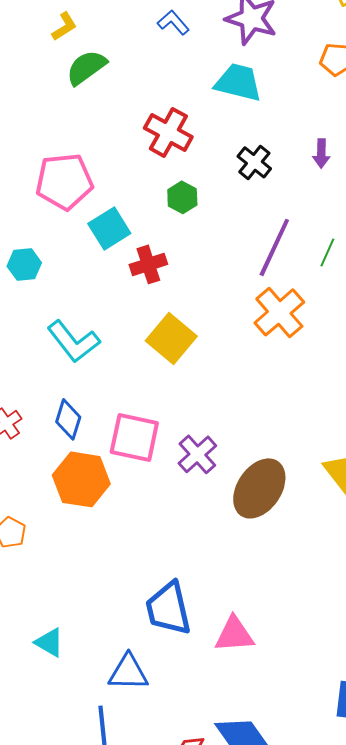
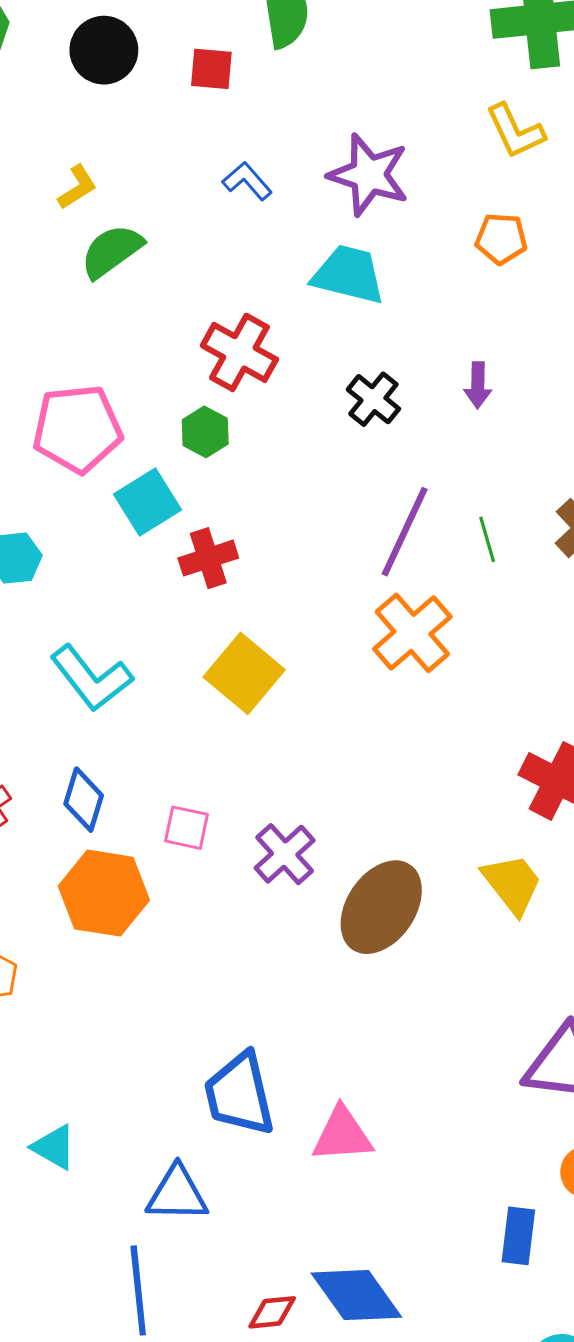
green hexagon: (182, 197) -> (205, 432), moved
green line: (327, 252) -> (487, 539), turned -40
pink square: (134, 437) -> (186, 828), size x0.6

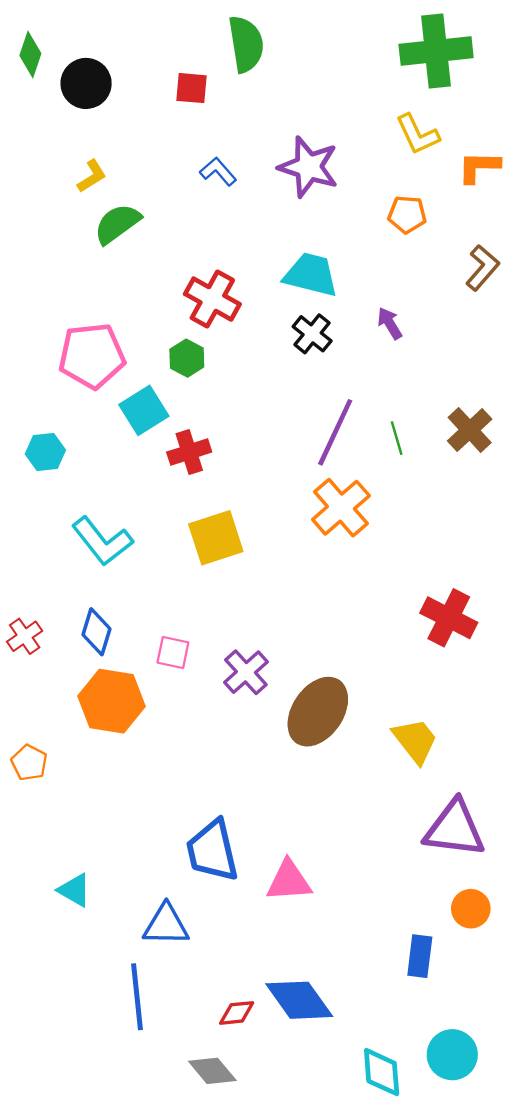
black circle: (104, 50) -> (86, 83), moved
cyan trapezoid: (349, 275) -> (311, 275), moved
purple arrow: (478, 385) -> (390, 323), turned 148
yellow square: (244, 673) -> (216, 538), turned 32
yellow trapezoid: (512, 884) -> (415, 741), moved

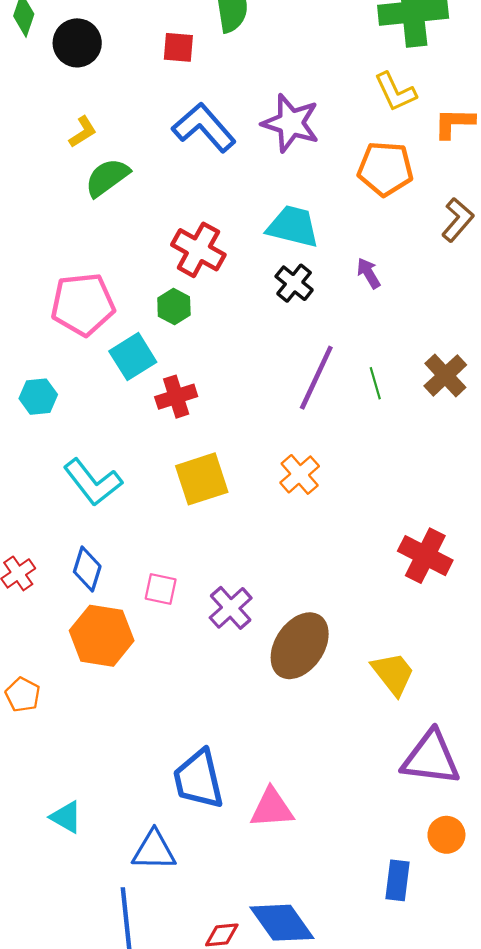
blue L-shape: (218, 172) -> (204, 127), size x1.8
orange pentagon: (407, 214) -> (385, 169), size x1.5
orange cross: (341, 508) -> (300, 474), moved, size x0.7

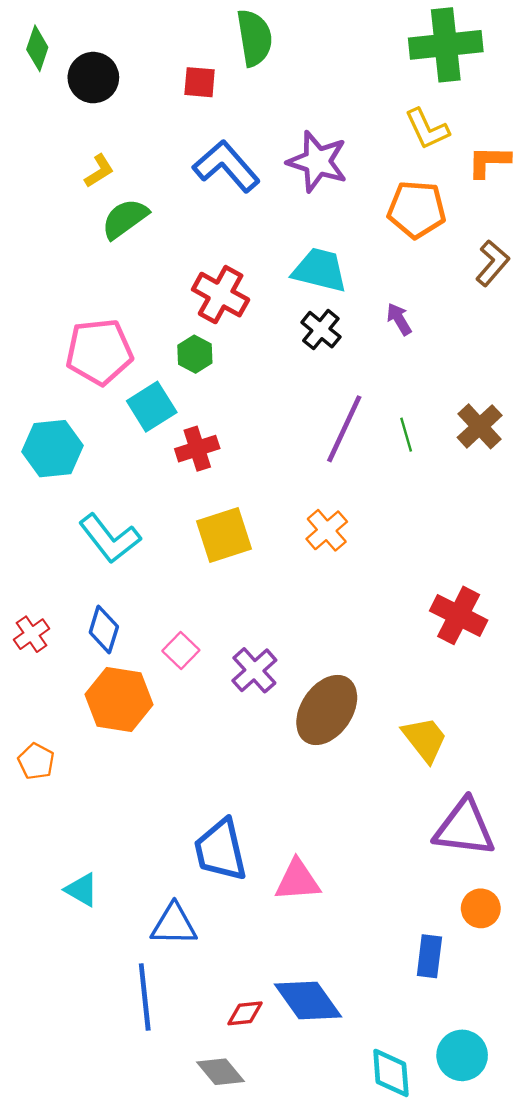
cyan hexagon: (38, 397) -> (53, 449), size x1.5
pink square: (161, 589) -> (181, 650), turned 32

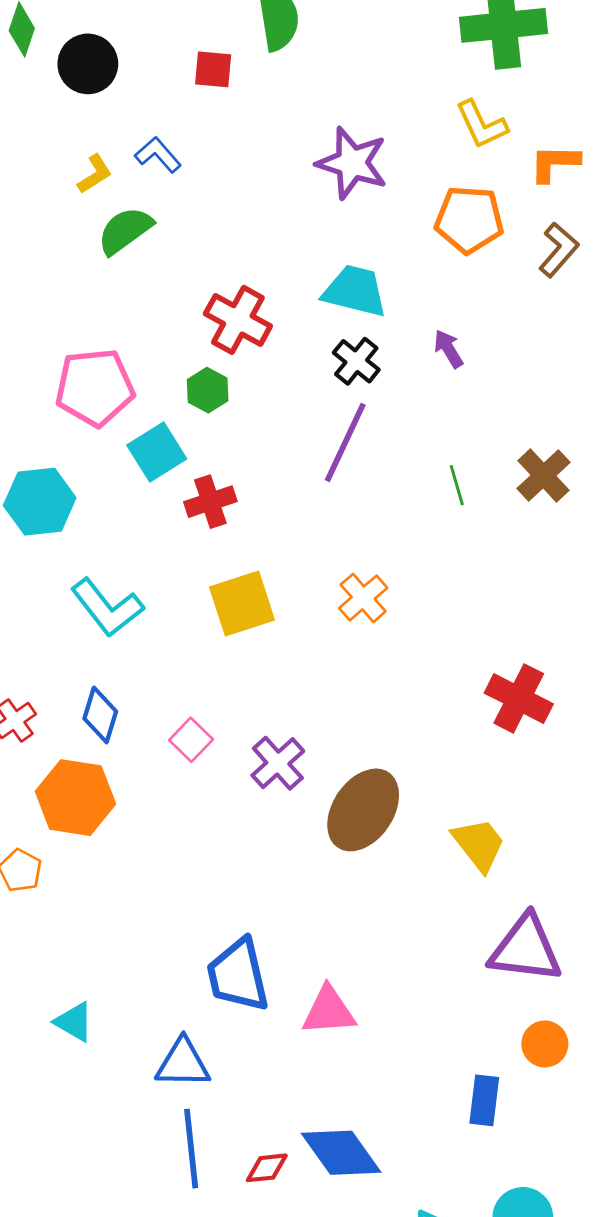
blue L-shape: (226, 166) -> (158, 155), moved, size x0.6
brown L-shape: (492, 263) -> (559, 250), moved
purple line: (344, 429) -> (345, 442), moved
orange hexagon: (119, 699) -> (75, 798), moved
blue line: (145, 997) -> (191, 1149), moved

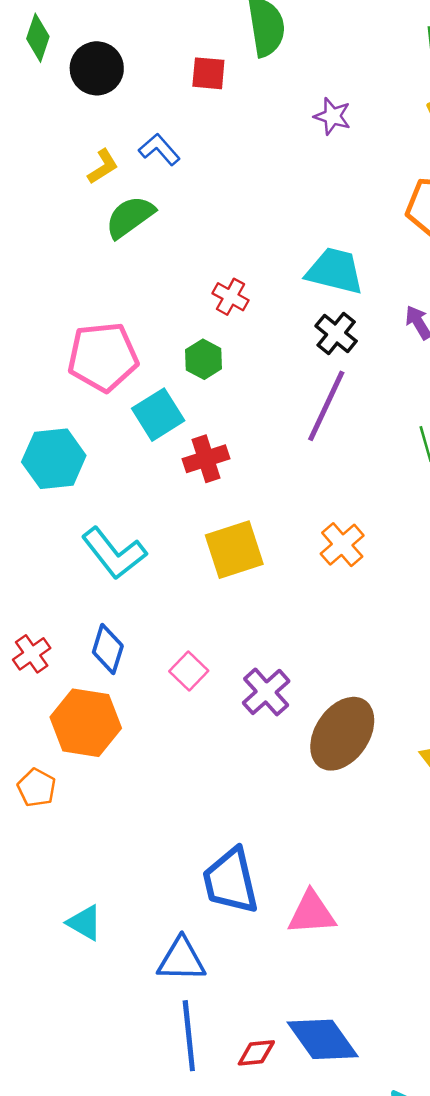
purple star: (352, 163) -> (332, 116), moved, size x0.6
red cross: (238, 320) -> (231, 297), size x0.6

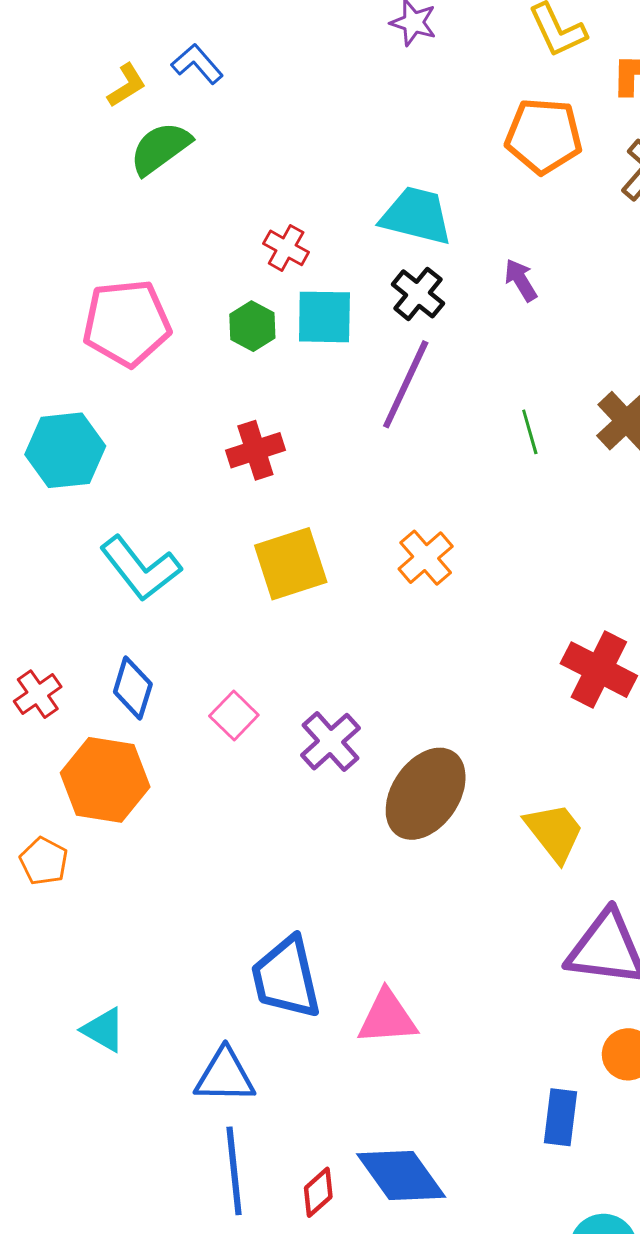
cyan square: (158, 415) -> (324, 317), moved, turned 33
red diamond: (256, 1053) -> (318, 1192), turned -36

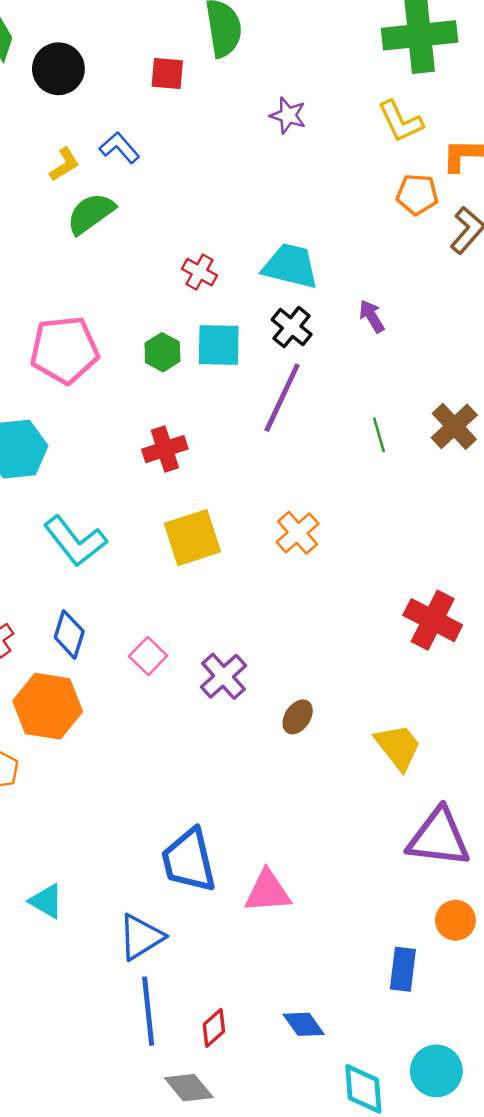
orange pentagon: (544, 136) -> (417, 194), moved, size x0.7
red cross: (286, 248) -> (200, 272), moved
brown ellipse: (426, 794) -> (298, 717), size x0.5
blue triangle: (225, 1076) -> (141, 937), turned -33
blue diamond: (401, 1175) -> (304, 1024), moved, size x0.6

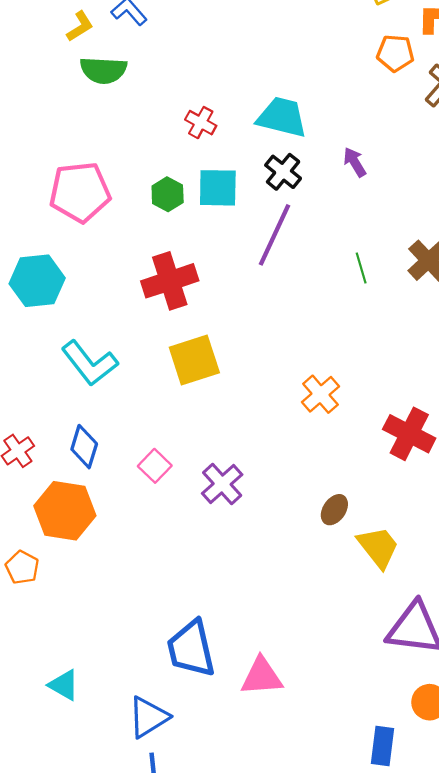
green semicircle: (91, 213) -> (103, 70), turned -141
red cross: (165, 449) -> (170, 281), size x1.4
orange cross: (298, 533) -> (320, 394), moved
brown ellipse: (298, 717) -> (334, 510), moved

